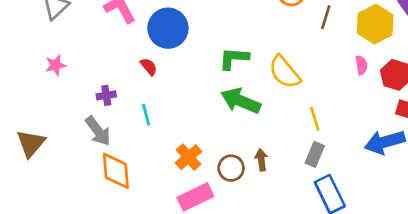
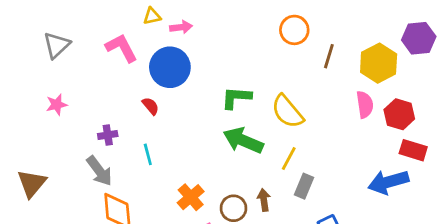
pink semicircle: (361, 65) -> (365, 105), size x1.4
yellow line: (315, 119) -> (289, 158), moved, turned 45
gray rectangle: (315, 154) -> (304, 186), moved

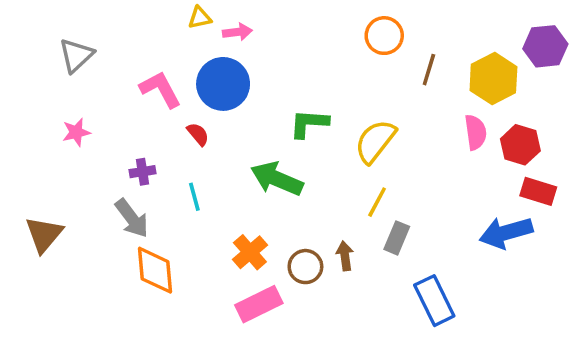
pink L-shape: (122, 48) -> (160, 89), moved
yellow semicircle: (287, 111) -> (375, 141), turned 78
green arrow: (243, 141) -> (277, 179), moved

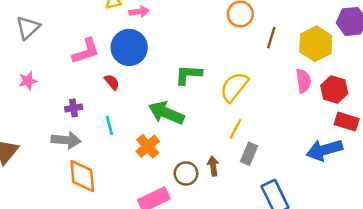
pink L-shape: (160, 89) -> (86, 51), turned 100
gray arrow: (132, 218) -> (66, 140), turned -48
orange cross: (250, 252) -> (148, 146), moved

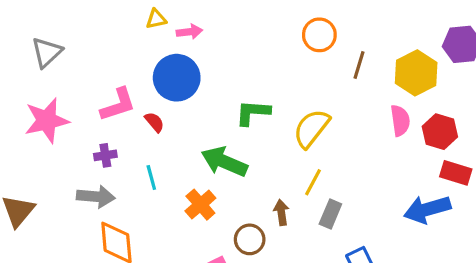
pink L-shape: (86, 51) -> (118, 105), moved
pink star: (28, 81) -> (47, 120), size x1.8
brown arrow: (213, 166) -> (281, 212), moved

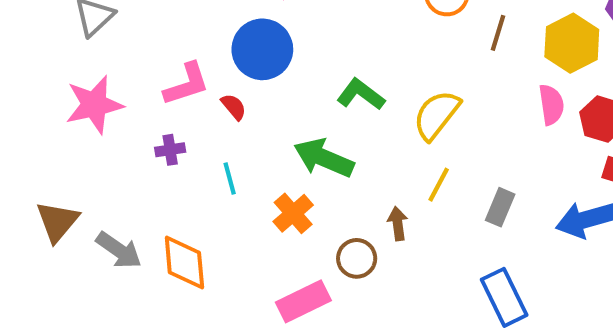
green L-shape: (253, 113) -> (361, 94), turned 33
gray arrow: (96, 197) -> (119, 250), moved, turned 30
gray rectangle: (330, 214) -> (500, 207), moved

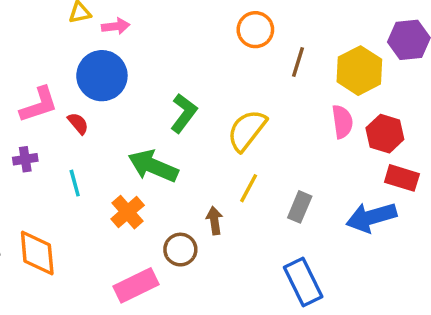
green L-shape: (361, 94) -> (184, 113), turned 90

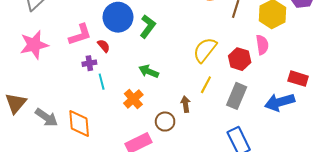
green L-shape: (184, 113) -> (148, 26), moved
red hexagon: (385, 134) -> (240, 59), moved
purple cross: (25, 159) -> (89, 63), moved
green arrow: (153, 166) -> (149, 71), size x0.7
gray rectangle: (300, 207) -> (237, 96), size x1.4

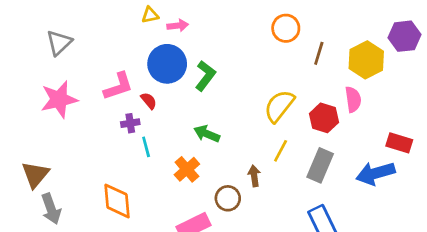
gray arrow: (46, 117) -> (51, 209), moved, turned 35

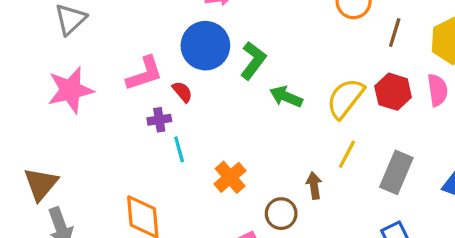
red hexagon: (324, 118) -> (393, 92), moved
green arrow: (207, 134) -> (286, 97), moved

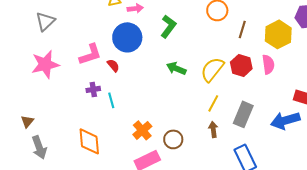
green L-shape: (253, 60) -> (168, 26), moved
purple cross: (159, 120) -> (93, 89), moved
orange cross: (230, 177) -> (142, 130), moved
brown triangle: (41, 184) -> (27, 121), size x0.6
brown arrow: (314, 186) -> (213, 129), moved

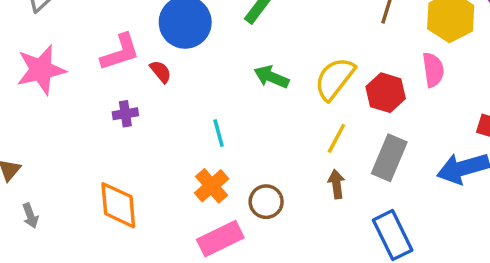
red hexagon: (241, 65) -> (386, 93), moved
cyan line: (111, 100) -> (219, 133), moved
gray arrow: (39, 147) -> (30, 216), size x0.6

